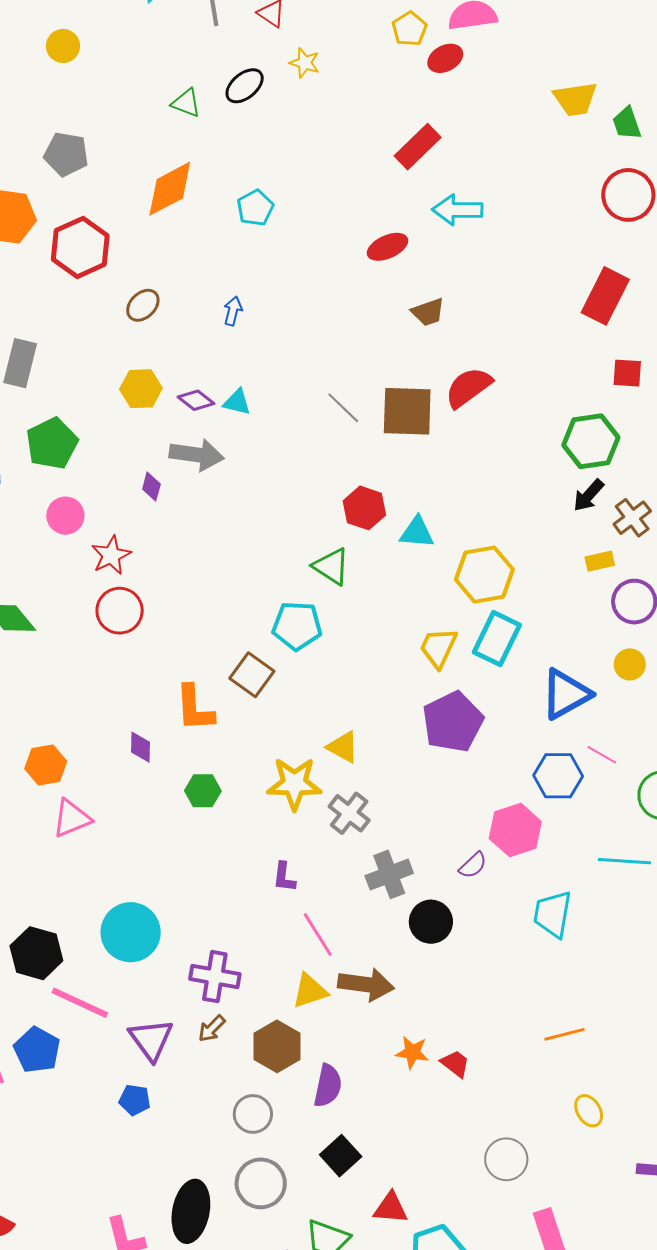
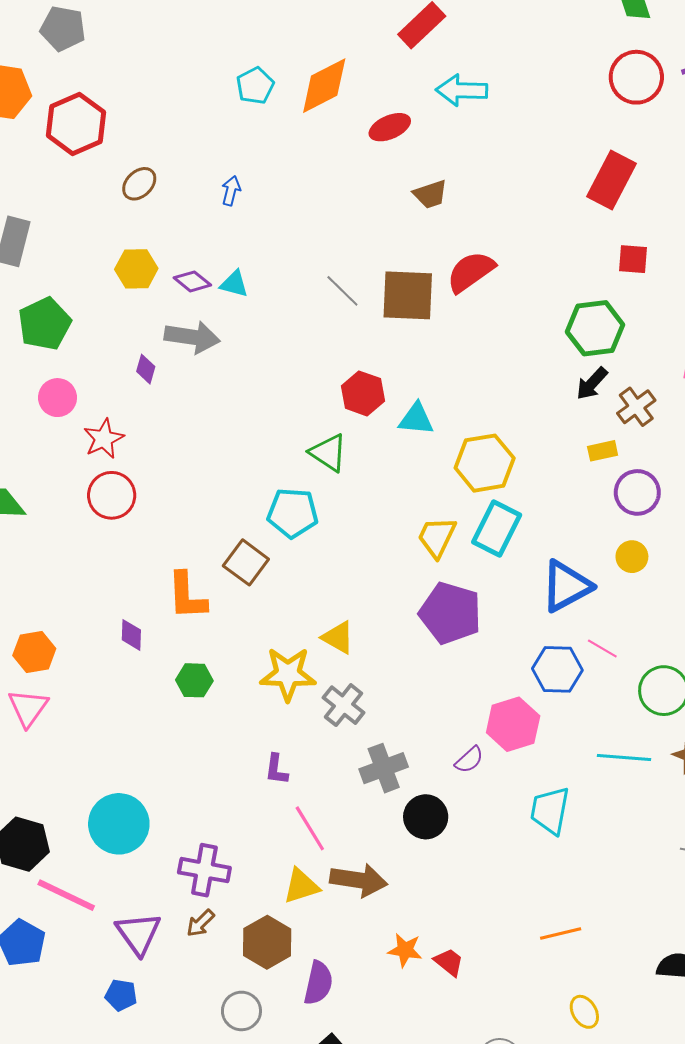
orange diamond: (170, 189) -> (324, 86), moved
purple pentagon: (453, 722) -> (450, 613), turned -30
pink triangle: (72, 818) -> (28, 708), moved, turned -33

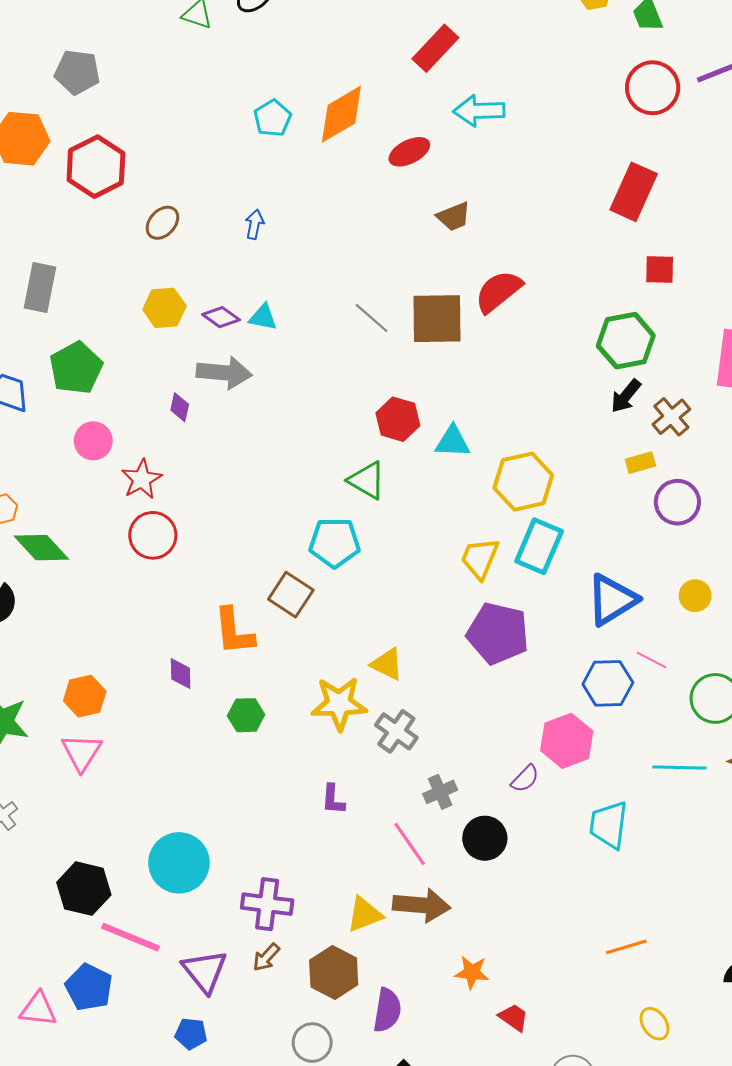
yellow circle: (632, 557) -> (695, 596), moved
gray cross: (384, 768) -> (440, 792), size x0.7
pink line: (310, 828) -> (410, 844), moved
red trapezoid: (449, 962) -> (514, 1017), moved

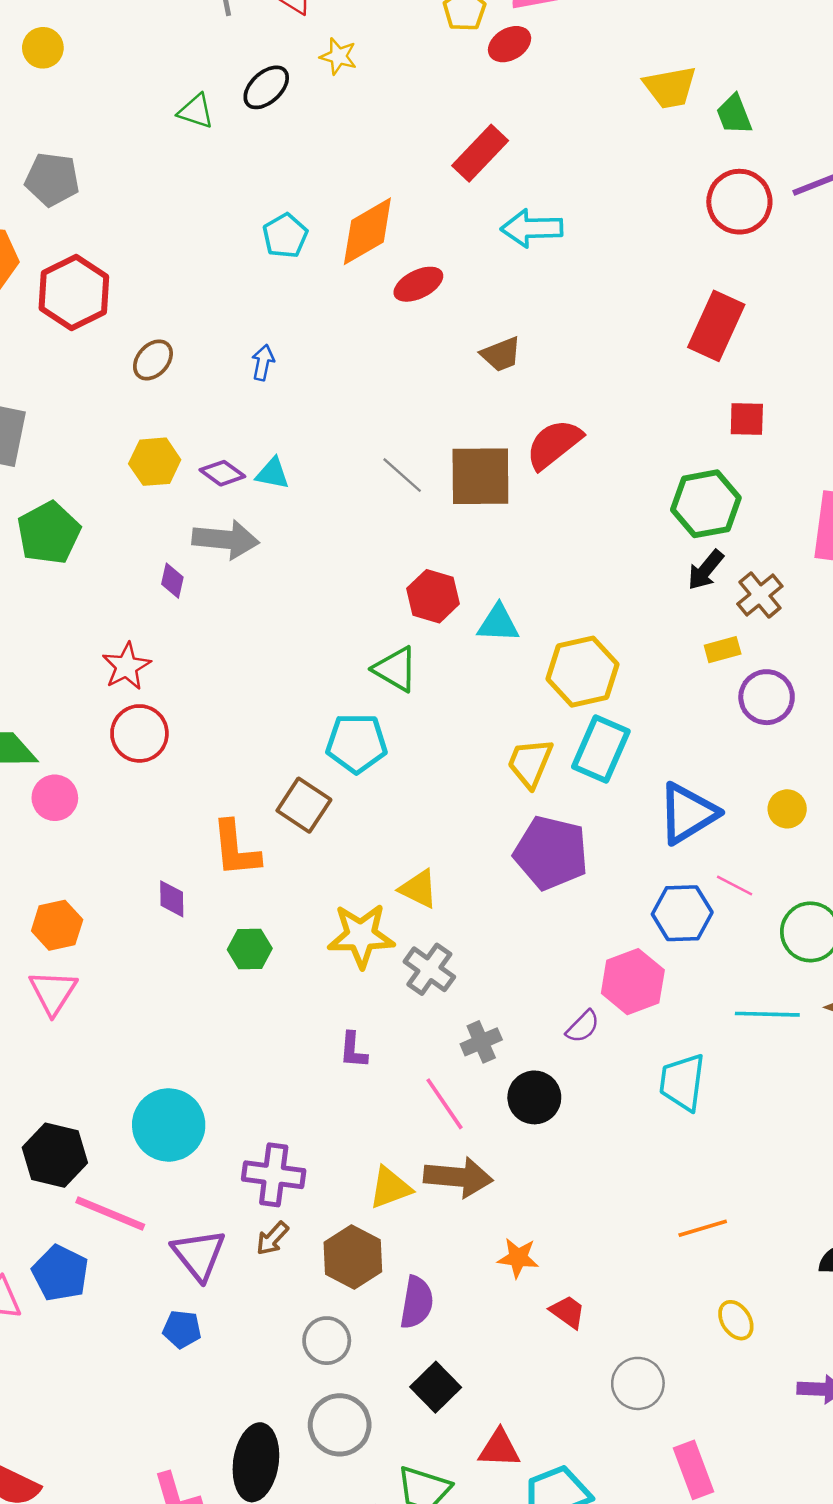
red ellipse: (409, 152) -> (418, 284), moved
pink circle: (93, 441) -> (55, 798), moved

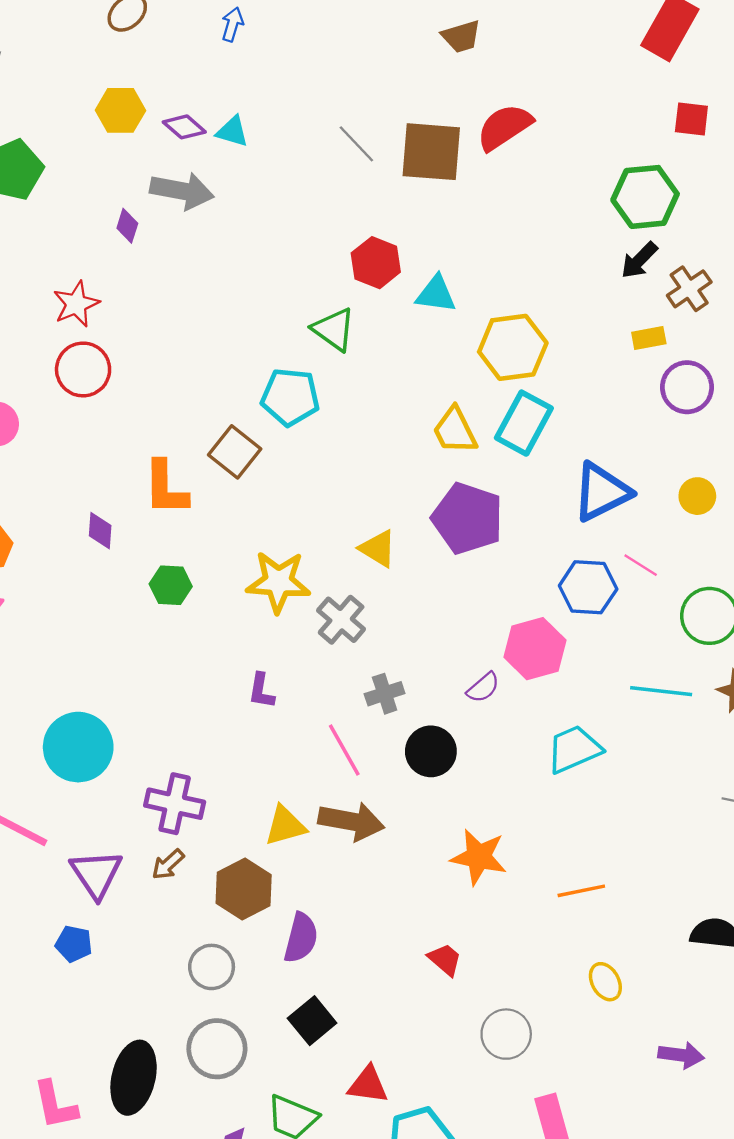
yellow trapezoid: (530, 763) -> (455, 430), turned -54
yellow triangle: (419, 889) -> (378, 549), moved
cyan trapezoid: (682, 1082) -> (574, 749), turned 54
orange star: (518, 1258) -> (479, 857), moved, size x1.4

